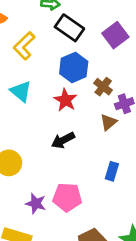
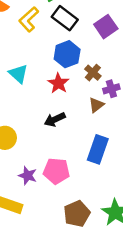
yellow L-shape: (24, 46) -> (29, 19), moved
blue rectangle: (112, 171) -> (98, 149), size x1.6

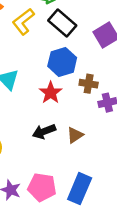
brown cross: (93, 73) -> (89, 84), turned -35
brown triangle: (96, 105) -> (75, 135), moved
blue rectangle: (98, 149) -> (80, 189), moved

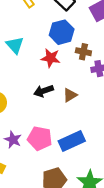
red star: (51, 93) -> (51, 58), turned -30
blue rectangle: (80, 189) -> (72, 141), turned 40

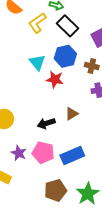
cyan triangle: (15, 45) -> (37, 62), moved
brown cross: (83, 52) -> (92, 66), moved
black arrow: (44, 91) -> (46, 123), moved

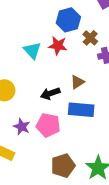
cyan triangle: (37, 62) -> (32, 50), moved
brown cross: (92, 66) -> (90, 38), moved, turned 32
blue rectangle: (72, 155) -> (81, 110), moved, turned 30

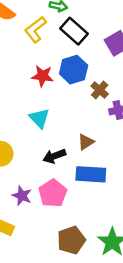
red star: (58, 46) -> (42, 76), moved
cyan triangle: (32, 50) -> (39, 118), moved
pink pentagon: (48, 125) -> (53, 193), turned 30

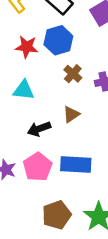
brown cross: (100, 90) -> (73, 74), moved
cyan triangle: (39, 118) -> (24, 90), turned -40
blue rectangle: (91, 174) -> (76, 164), moved

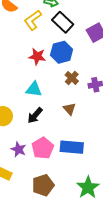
brown triangle: (71, 114) -> (70, 109), turned -40
black arrow: (39, 129) -> (35, 115), moved, turned -30
brown pentagon: (57, 215) -> (43, 185), moved

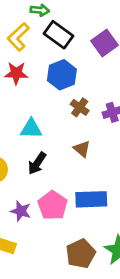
red star: (37, 56) -> (16, 73), moved
brown pentagon: (43, 185) -> (81, 254), moved

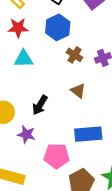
cyan triangle: (31, 129) -> (24, 59), moved
pink pentagon: (53, 205) -> (57, 156), moved, turned -30
purple star: (21, 211) -> (26, 134), moved

